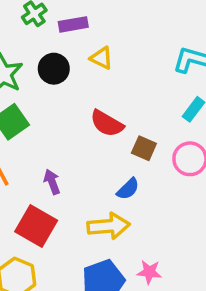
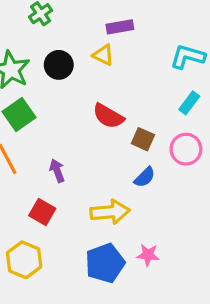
purple rectangle: (73, 24) -> (120, 27), moved
blue semicircle: (128, 189) -> (145, 177), moved
red square: (36, 226) -> (42, 212), size x0.7

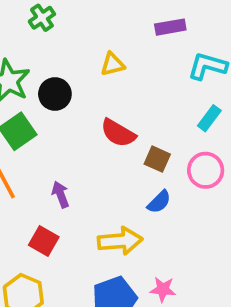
purple rectangle: (120, 27) -> (170, 27), moved
yellow triangle: (103, 55) -> (113, 64), turned -40
black circle: (59, 65) -> (55, 94), moved

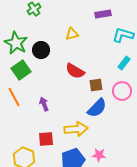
brown square: (157, 159) -> (96, 85), turned -32
blue semicircle: (159, 202) -> (97, 108), size x1.5
red square: (44, 241) -> (46, 139), moved, turned -35

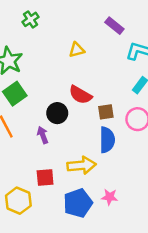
purple rectangle: (103, 14) -> (114, 26), turned 49
black circle: (41, 50) -> (57, 113), moved
blue semicircle: (97, 108) -> (107, 140), turned -45

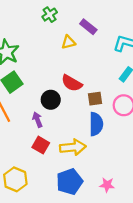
green cross: (30, 19) -> (50, 15), moved
purple rectangle: (114, 26) -> (88, 27), moved
red square: (45, 178) -> (41, 145), moved, turned 35
pink star: (110, 197) -> (107, 185), moved

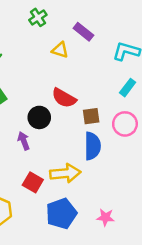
yellow triangle: (68, 42) -> (60, 50), turned 32
red square: (41, 145) -> (33, 182), moved

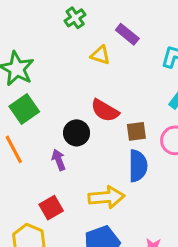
red square: (33, 182) -> (51, 208), moved, turned 30

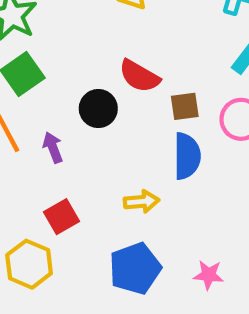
purple arrow: (59, 160) -> (53, 147), moved
yellow arrow: (106, 197) -> (142, 201), size x0.7

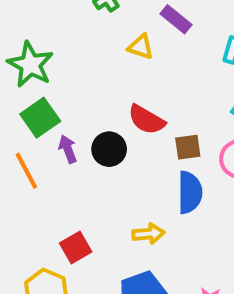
purple arrow: (53, 147) -> (68, 149), moved

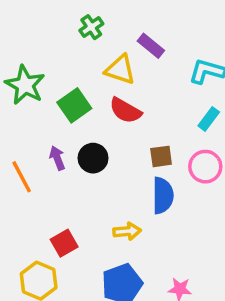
yellow triangle: (141, 47) -> (120, 70), size x1.4
green square: (40, 118) -> (74, 105), moved
red semicircle: (146, 120) -> (125, 110), moved

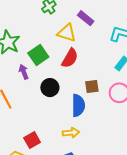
red semicircle: (125, 110) -> (70, 58), turned -90
purple arrow: (57, 158) -> (24, 72), moved
blue semicircle: (163, 196) -> (78, 105), moved

